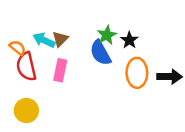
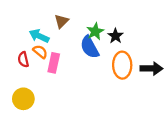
brown triangle: (60, 39) -> (62, 21), moved
orange semicircle: (18, 48) -> (40, 52), moved
red semicircle: (26, 67) -> (23, 59), size x0.6

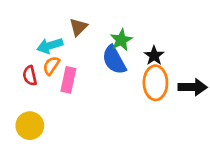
cyan arrow: (39, 36) -> (50, 46), turned -42
black star: (115, 36) -> (154, 56), moved
orange semicircle: (40, 52) -> (51, 66), turned -96

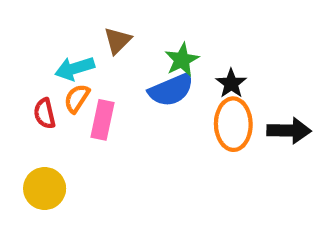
blue semicircle: (114, 60) -> (171, 90), turned -84

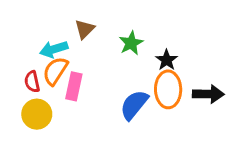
blue semicircle: (171, 90) -> (134, 105), moved, turned 152
orange semicircle: (77, 98) -> (55, 71), size x1.4
yellow circle: (45, 188) -> (37, 114), moved

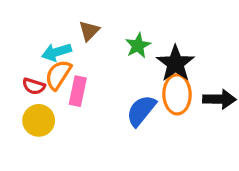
black star: (167, 60) -> (175, 63), size x1.6
red semicircle: (32, 82) -> (34, 86), turned -60

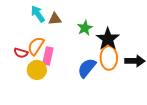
brown triangle: (89, 31) -> (55, 19), turned 40
cyan arrow: (57, 52) -> (38, 14), moved, turned 72
yellow circle: (39, 120) -> (37, 70), moved

